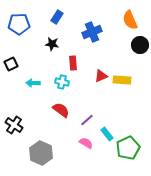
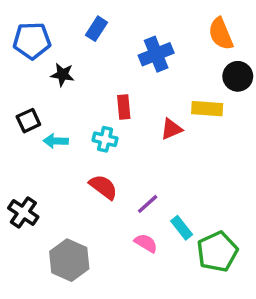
black star: (52, 44) -> (62, 75), moved
black square: (11, 64) -> (28, 121), moved
yellow rectangle: (122, 80) -> (207, 109), moved

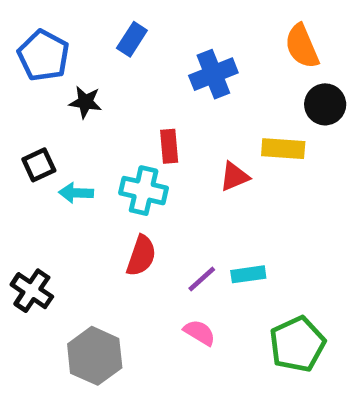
blue pentagon: (32, 41) -> (43, 56), turned 30
cyan cross: (105, 139) -> (144, 191), size x1.4
red semicircle: (103, 187) -> (141, 256), turned 72
cyan rectangle: (182, 228) -> (248, 274), moved, turned -60

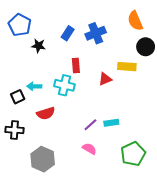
blue rectangle: (132, 39) -> (68, 33), moved
black square: (39, 165) -> (18, 97), moved
red semicircle: (141, 256) -> (46, 113), moved, turned 54
black cross: (32, 291) -> (15, 130), turned -30

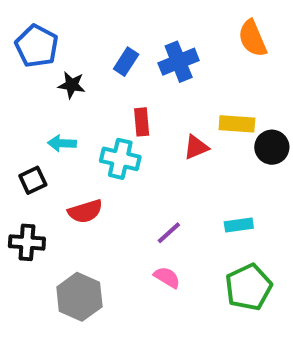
black circle: (146, 47) -> (272, 147), moved
cyan arrow: (34, 86) -> (62, 143), moved
cyan rectangle: (111, 123) -> (239, 225), moved

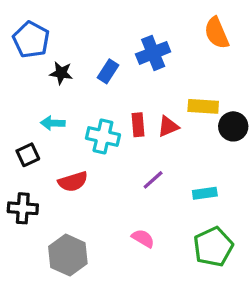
blue rectangle: (126, 62) -> (108, 71), moved
red rectangle: (142, 122) -> (138, 125), moved
purple line: (169, 233) -> (153, 180), moved

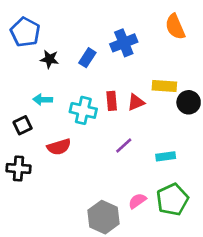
pink semicircle: (143, 238) -> (137, 201), moved, turned -66
gray hexagon: (68, 255) -> (104, 217), moved

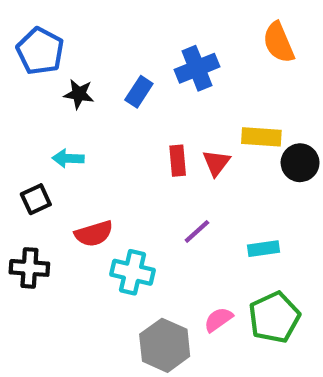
red triangle: (136, 102) -> (216, 163), turned -30
cyan cross: (83, 110) -> (133, 272), moved

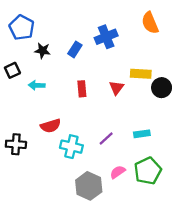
red rectangle: (178, 161) -> (82, 89), moved
black square: (36, 199) -> (12, 70), moved
purple line: (197, 231) -> (106, 138), moved

